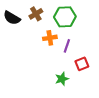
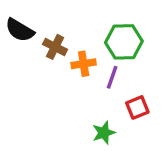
brown cross: (36, 14) -> (55, 47), moved, turned -32
green hexagon: (65, 17) -> (124, 42), moved

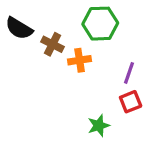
green hexagon: (124, 42) -> (100, 24), moved
purple line: (112, 77) -> (129, 73), moved

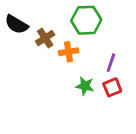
brown cross: (52, 44) -> (45, 38), turned 30
green star: (99, 126) -> (85, 86), moved, turned 30

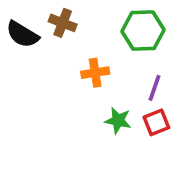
green hexagon: (86, 20) -> (143, 31), moved
brown cross: (45, 38) -> (63, 23), moved, turned -36

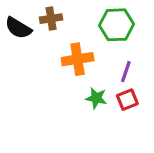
brown cross: (63, 23) -> (51, 19), turned -30
orange cross: (95, 73) -> (78, 59), size x1.4

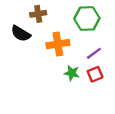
black semicircle: (18, 28) -> (21, 34), moved
purple line: (126, 72) -> (94, 53), turned 35

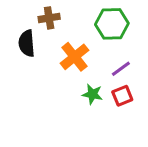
black semicircle: (21, 34) -> (27, 43), turned 54
orange cross: (58, 44) -> (75, 57), turned -30

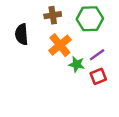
brown cross: (49, 18) -> (53, 15), moved
green star: (92, 94) -> (77, 64), moved

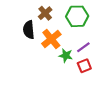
brown cross: (53, 15) -> (45, 13), turned -32
black semicircle: (22, 34) -> (29, 30), moved

